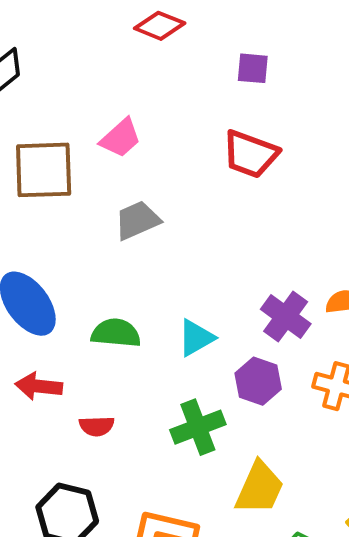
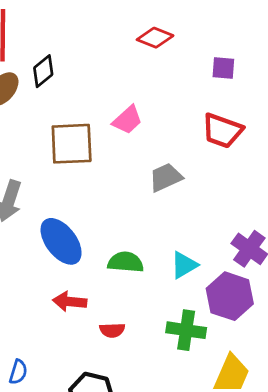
gray trapezoid: (137, 220) -> (166, 177), moved
purple hexagon: (258, 381) -> (230, 296), size x1.4
green cross: (198, 427) -> (186, 330), turned 30

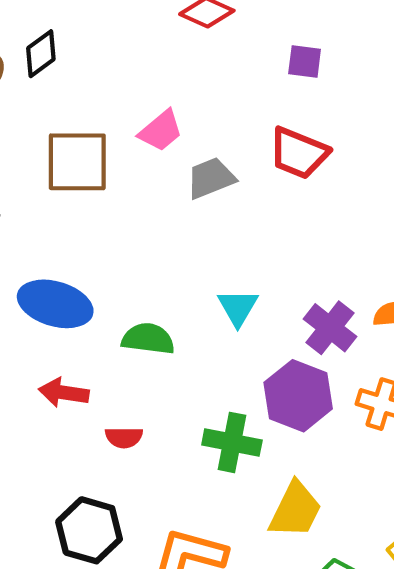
gray trapezoid: (166, 177) -> (211, 178), moved
blue ellipse: (61, 241) -> (55, 304), turned -39
cyan triangle: (184, 265) -> (238, 307), moved, turned -32

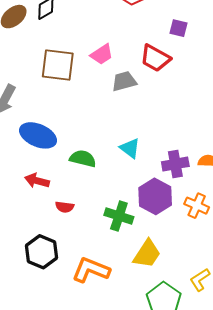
red trapezoid: (299, 153) -> (155, 58), moved
cyan triangle: (238, 307) -> (130, 148), turned -30
purple cross: (330, 328) -> (175, 164), turned 35

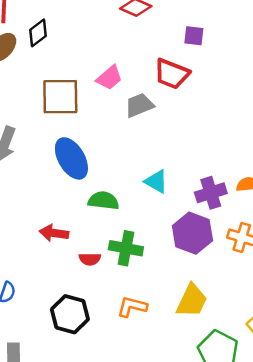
blue ellipse: (38, 135) -> (71, 158), moved, turned 44
green cross: (119, 216) -> (126, 248), moved
orange L-shape: (91, 270) -> (132, 307), moved, size x0.7

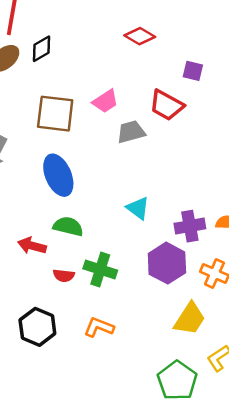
green semicircle: (103, 201) -> (68, 226), moved
yellow trapezoid: (192, 301) -> (190, 319), moved

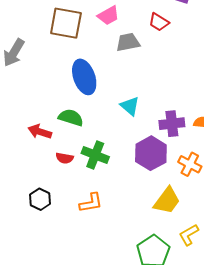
red trapezoid: (167, 105) -> (159, 22), size x0.7
blue ellipse: (58, 175) -> (84, 77), moved
black hexagon: (37, 327) -> (40, 199), size x0.7
orange L-shape: (99, 327) -> (91, 203), turned 145

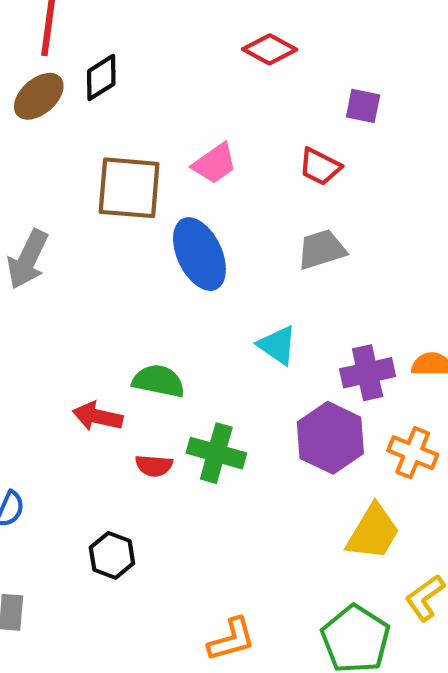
gray trapezoid: (128, 42) -> (322, 249), moved
blue ellipse: (84, 77) -> (199, 254), moved
orange L-shape: (91, 203) -> (231, 640), moved

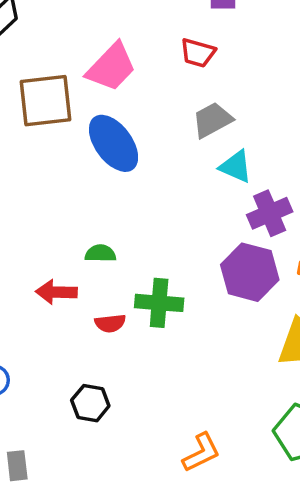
pink trapezoid: (215, 164) -> (111, 67), size x1.4
cyan triangle: (277, 345) -> (236, 167), moved
green semicircle: (158, 381) -> (100, 253), size x0.7

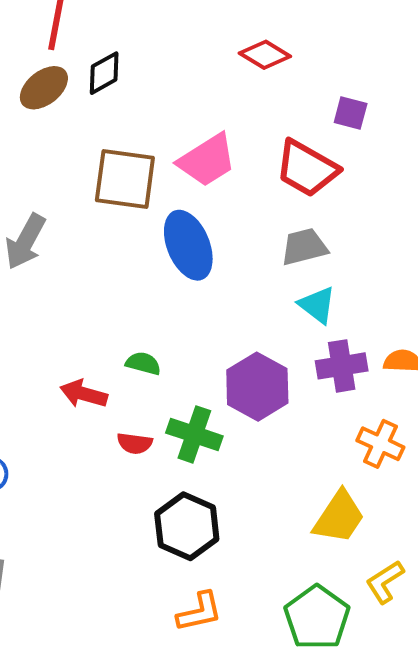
red trapezoid: (198, 53) -> (307, 168), size x1.6
purple hexagon: (250, 272) -> (257, 387), moved
black hexagon: (90, 403) -> (187, 526), moved, size x1.5

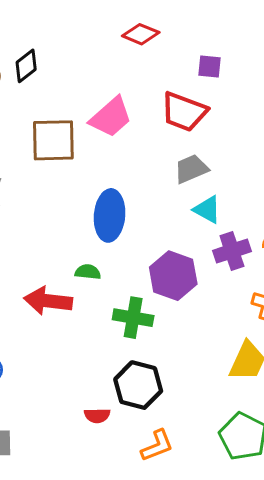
blue ellipse: (188, 245) -> (110, 215), moved, turned 36
red arrow: (84, 394) -> (48, 301), size x1.4
red semicircle: (135, 443) -> (97, 416), moved

